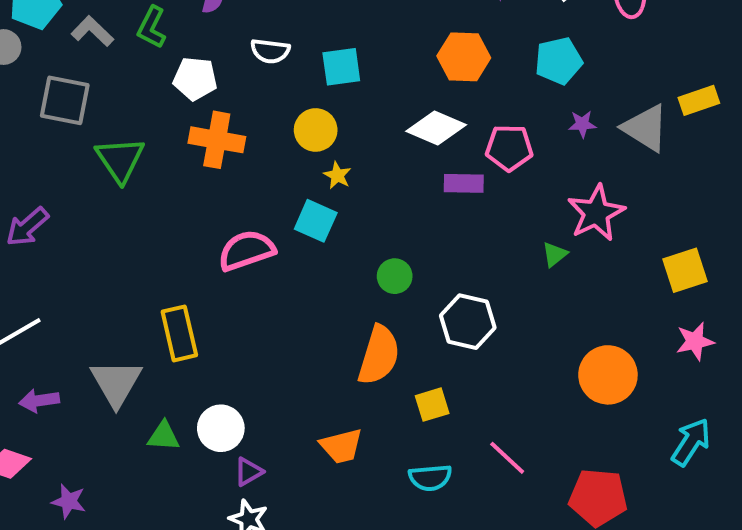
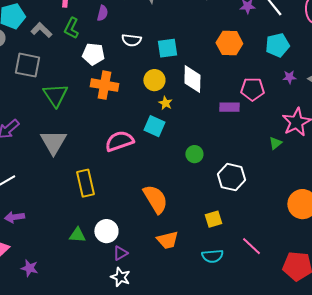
white diamond: (436, 128) -> (192, 79), moved, turned 68
orange semicircle: (379, 355) -> (155, 199), moved, turned -48
gray triangle: (116, 383) -> (53, 142), moved

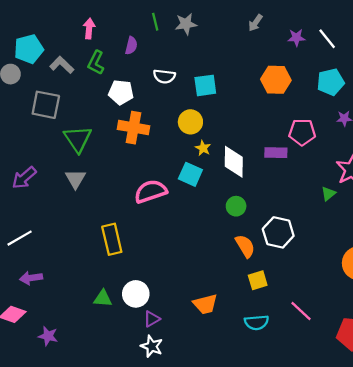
white diamond: (192, 79) -> (234, 162), moved
gray triangle: (53, 142) -> (75, 179), moved, size x0.7
orange semicircle: (155, 199) -> (245, 246), moved, size x0.7

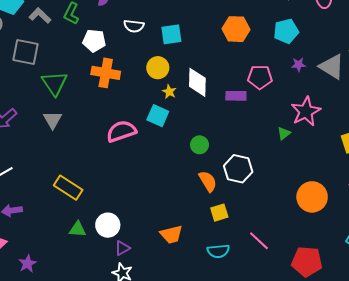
white diamond: (234, 162) -> (197, 82), moved
yellow rectangle: (112, 239) -> (68, 188), moved, turned -44
purple star: (48, 336) -> (28, 264), turned 30

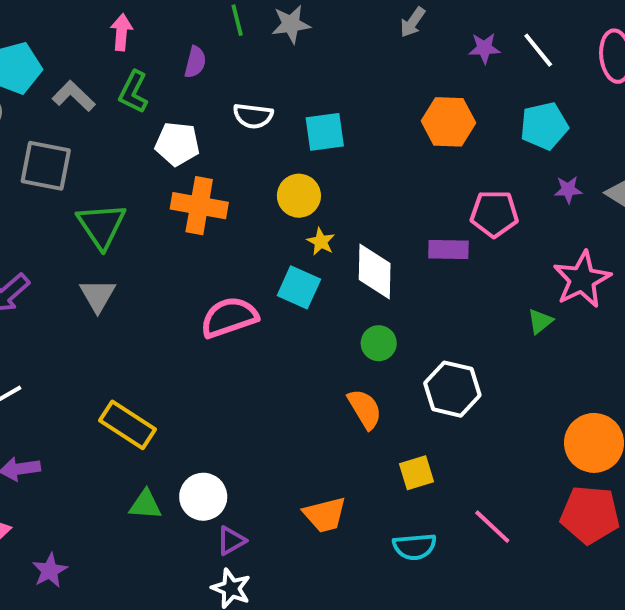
white diamond: (197, 82) -> (375, 271), moved
orange semicircle: (208, 181) -> (365, 409), moved
red pentagon: (307, 262) -> (590, 515), moved

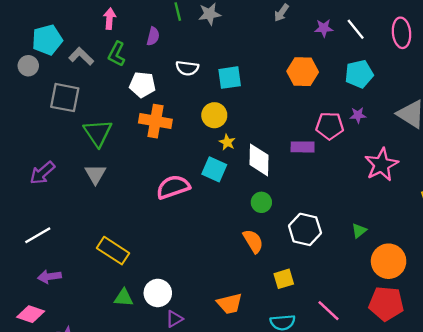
purple star: (568, 190) -> (358, 115), moved
green triangle: (540, 321) -> (359, 231), moved

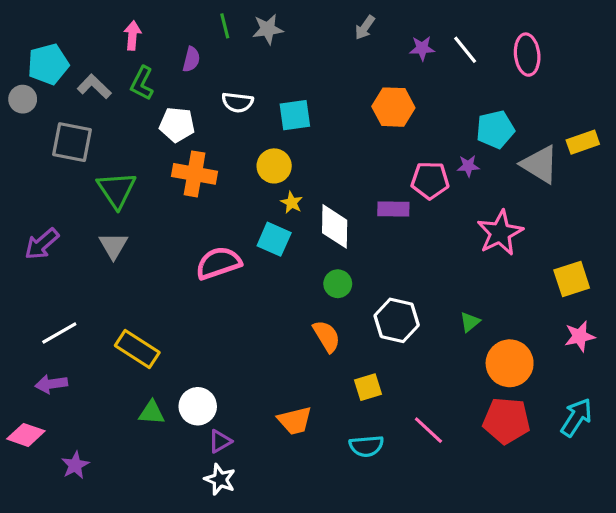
cyan pentagon: (359, 74) -> (495, 129), moved
white line: (38, 235) -> (59, 333), moved

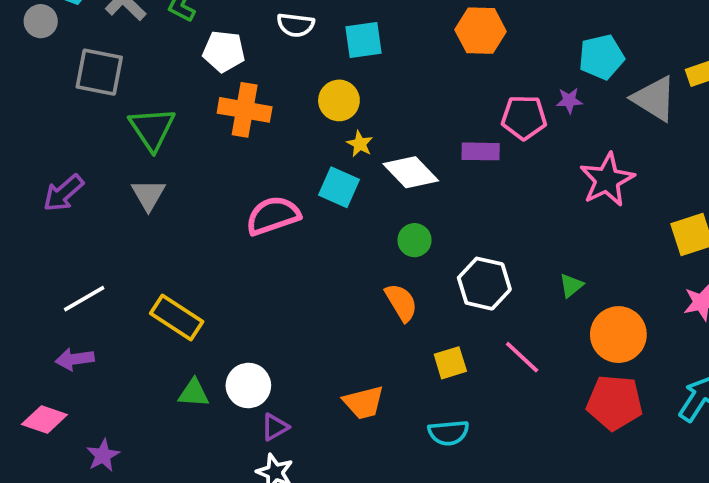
white diamond: (335, 226) -> (411, 172), turned -45
pink line: (428, 430) -> (522, 357), moved

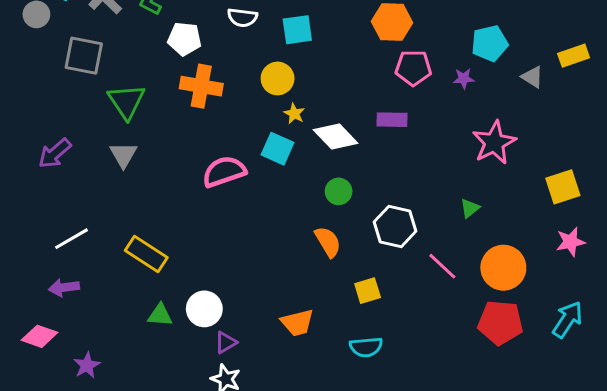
gray triangle: (654, 99) -> (532, 77), size x0.6
pink pentagon: (524, 117) -> (413, 68), moved
green triangle: (571, 285) -> (470, 208), moved
pink line: (522, 357) -> (442, 266), moved

